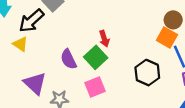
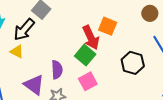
orange square: (167, 37) -> (108, 26), moved
red arrow: (104, 39) -> (91, 38), size x1.6
purple semicircle: (68, 59) -> (57, 70), moved, turned -150

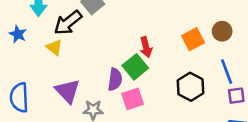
orange square: (108, 26) -> (193, 39), moved, turned 30
red arrow: (91, 38) -> (146, 47), size x0.7
purple semicircle: (57, 70) -> (115, 79), moved

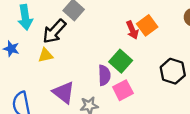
orange square: (193, 39) -> (147, 25), moved
yellow triangle: (54, 47) -> (46, 55), turned -42
red arrow: (146, 47) -> (132, 30), moved

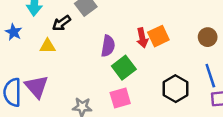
black arrow: (54, 31) -> (61, 23), size x0.7
purple semicircle: (104, 75) -> (108, 46), moved
purple triangle: (64, 92) -> (37, 87), moved

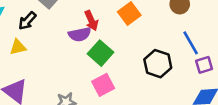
red arrow: (142, 38) -> (91, 20), moved
purple semicircle: (108, 46) -> (80, 34), turned 80

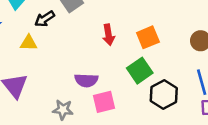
purple semicircle: (80, 34) -> (86, 80), moved
green square: (100, 53) -> (140, 71), moved

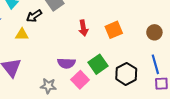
green square: (140, 71) -> (98, 64), moved
pink square: (104, 102) -> (80, 80), turned -30

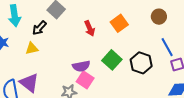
pink square: (80, 80) -> (85, 80), moved

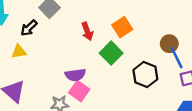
brown circle: (159, 17) -> (169, 44), moved
green square: (112, 60) -> (111, 53), moved

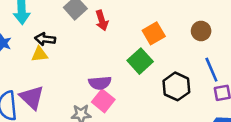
black arrow: (29, 28) -> (45, 39), moved, turned 48
red arrow: (87, 31) -> (102, 20), moved
brown circle: (169, 44) -> (201, 31), moved

